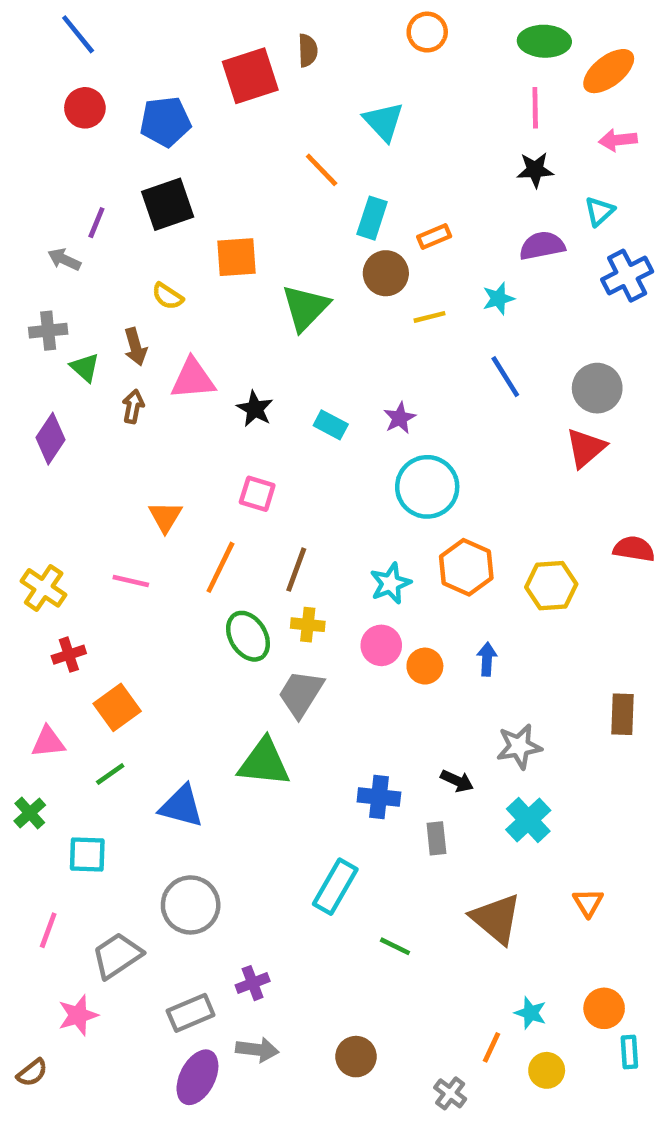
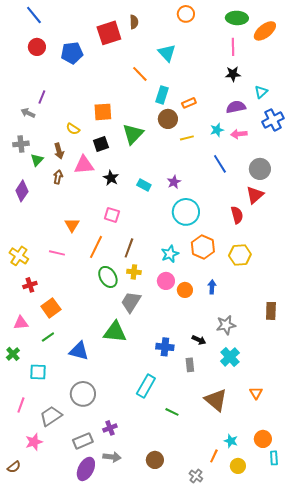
pink arrow: (618, 140) -> (239, 134), moved
black square: (168, 204) -> (101, 144), moved, size x0.7
green triangle: (85, 367) -> (37, 160), turned 32
red semicircle: (634, 549) -> (237, 215), moved, turned 66

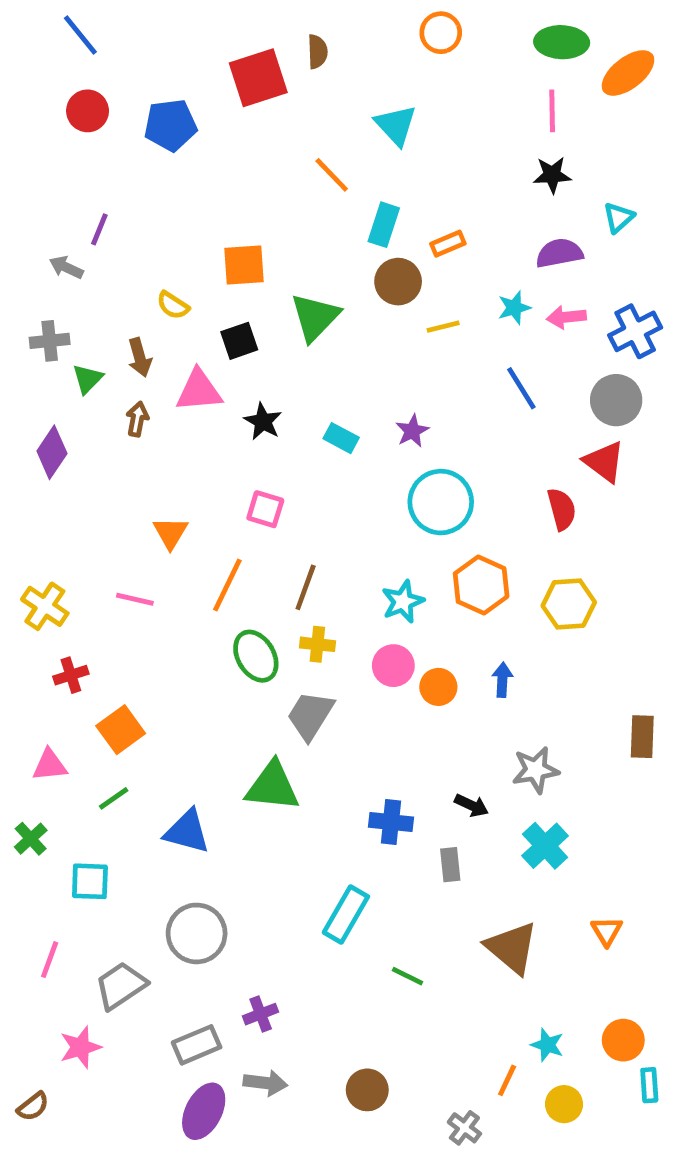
blue cross: (273, 120) -> (635, 331), moved
red triangle: (255, 195) -> (604, 462), turned -42

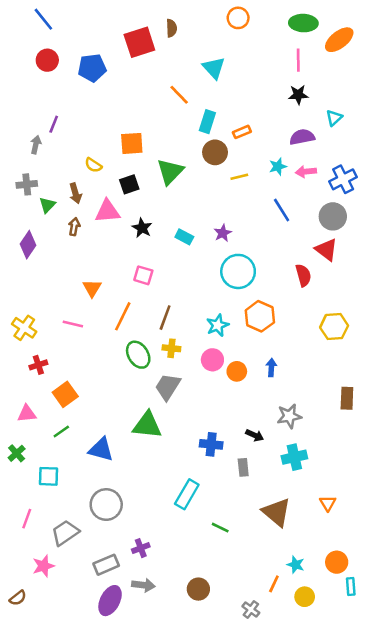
gray arrow: (66, 267) -> (36, 145), turned 78
yellow hexagon: (569, 604) -> (334, 327), moved
cyan cross: (545, 846) -> (294, 457), turned 30

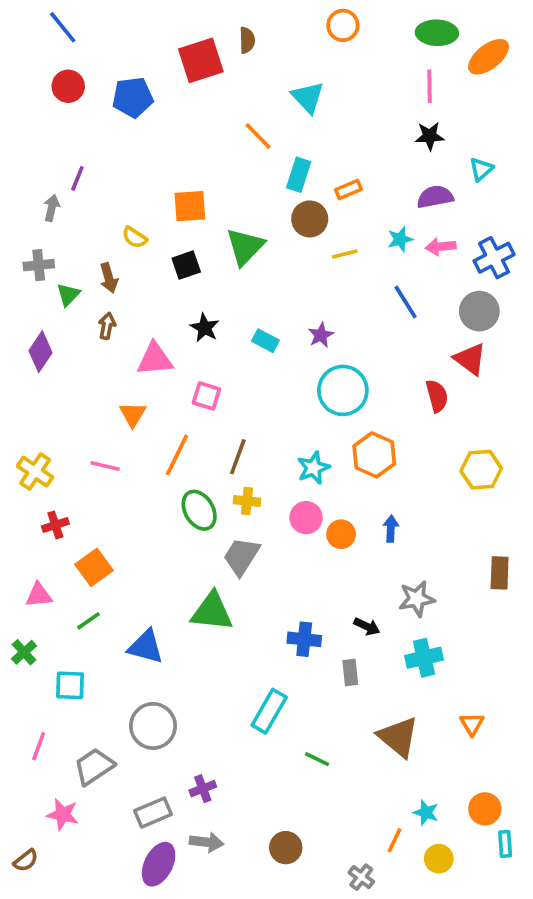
pink triangle: (107, 211) -> (155, 359), moved
pink star: (43, 566) -> (63, 814), turned 30

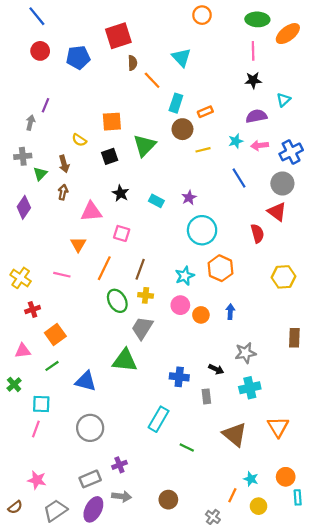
brown semicircle: (247, 40) -> (132, 63), moved
orange triangle: (472, 724) -> (278, 427), size x1.5
pink line: (39, 746) -> (36, 429), moved
gray trapezoid: (94, 766) -> (55, 510), moved

